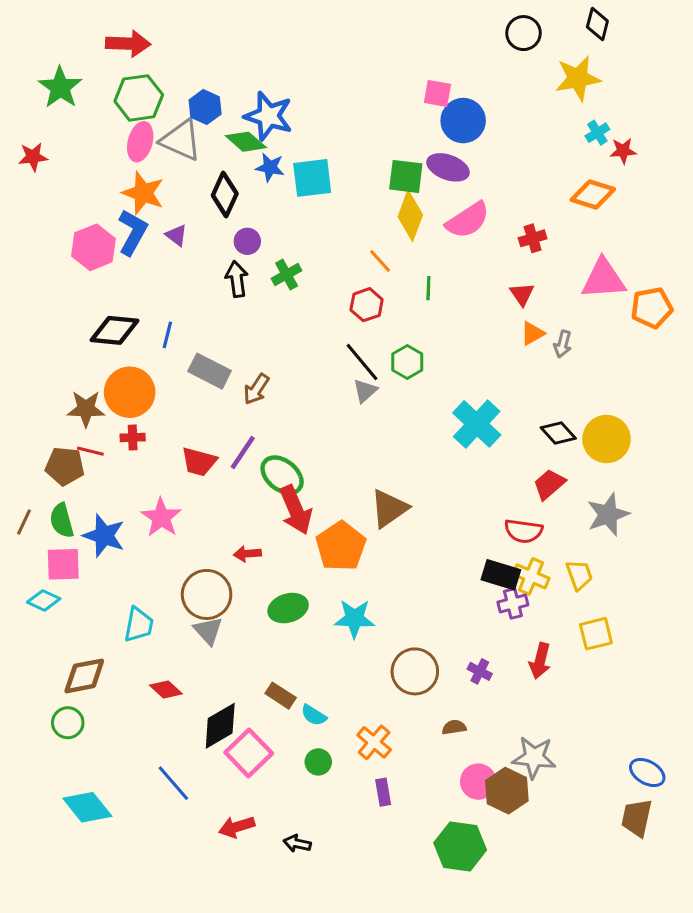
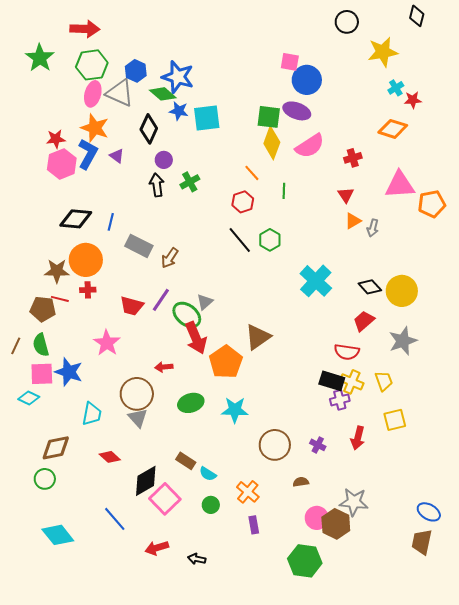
black diamond: (597, 24) -> (417, 16), moved
red star: (33, 157) -> (56, 139), moved
gray triangle: (365, 391) -> (205, 302), moved
blue star: (104, 536) -> (69, 372), moved

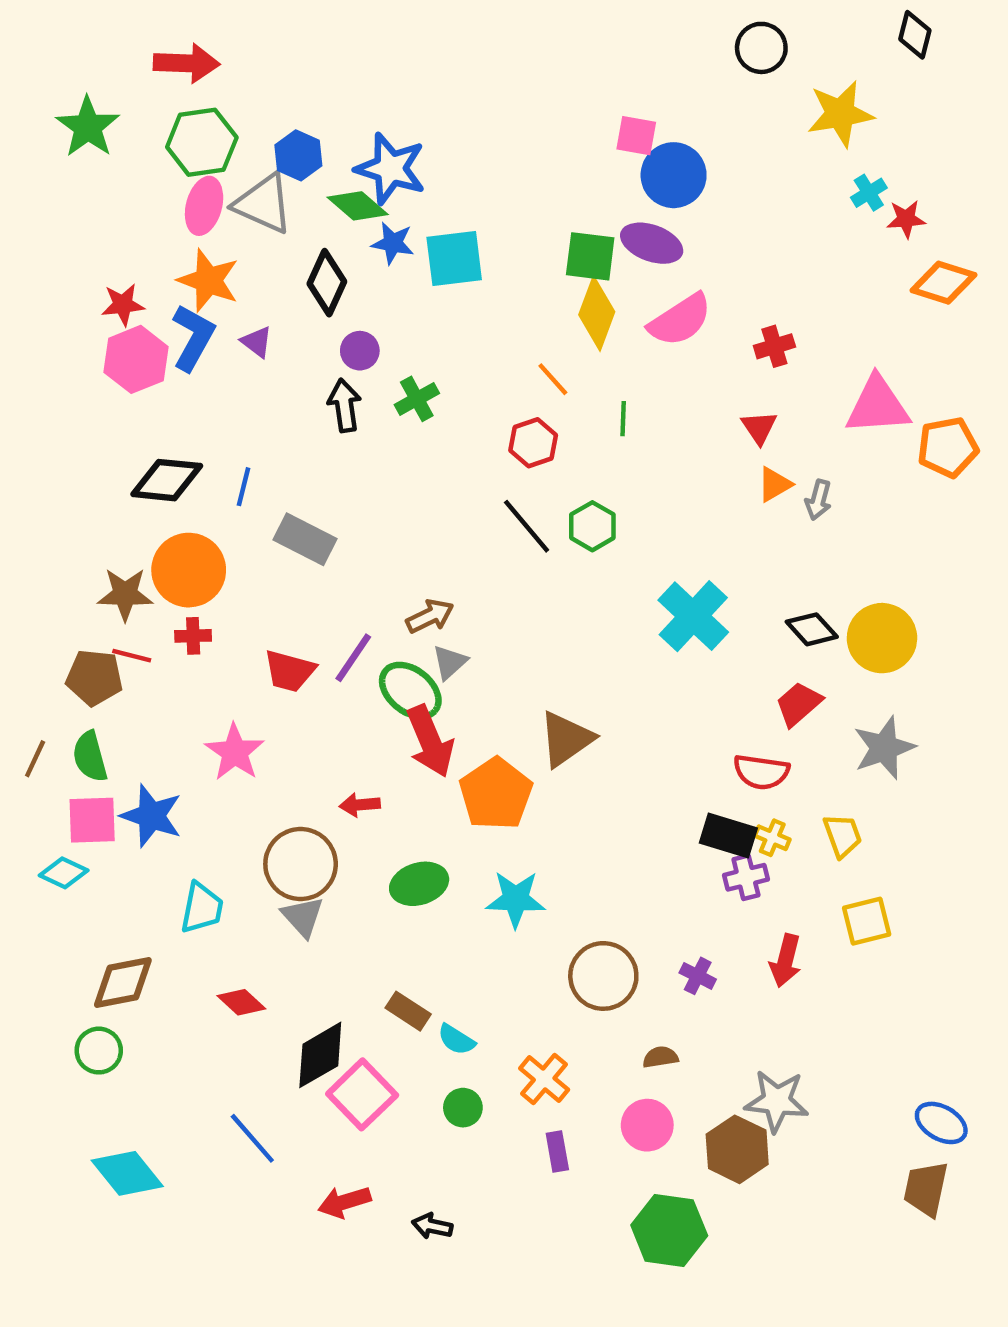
orange diamond: (393, 129) -> (943, 283), moved
brown arrow: (170, 258) -> (430, 616), moved, turned -150
yellow cross: (352, 382) -> (772, 838), size x0.7
pink circle: (317, 518) -> (647, 1125), moved

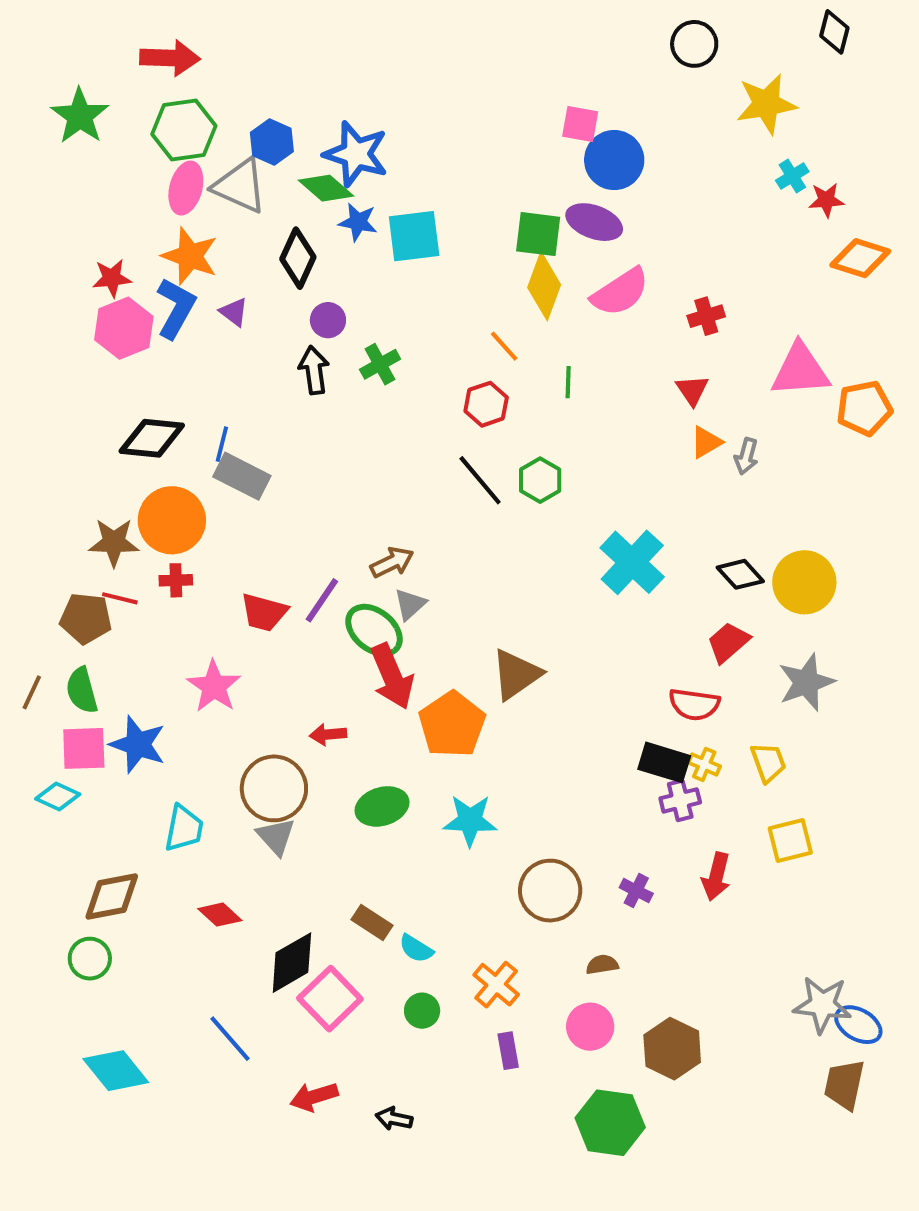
gray rectangle: (305, 539) -> (242, 476), moved
gray star: (777, 1101) -> (822, 1005), moved

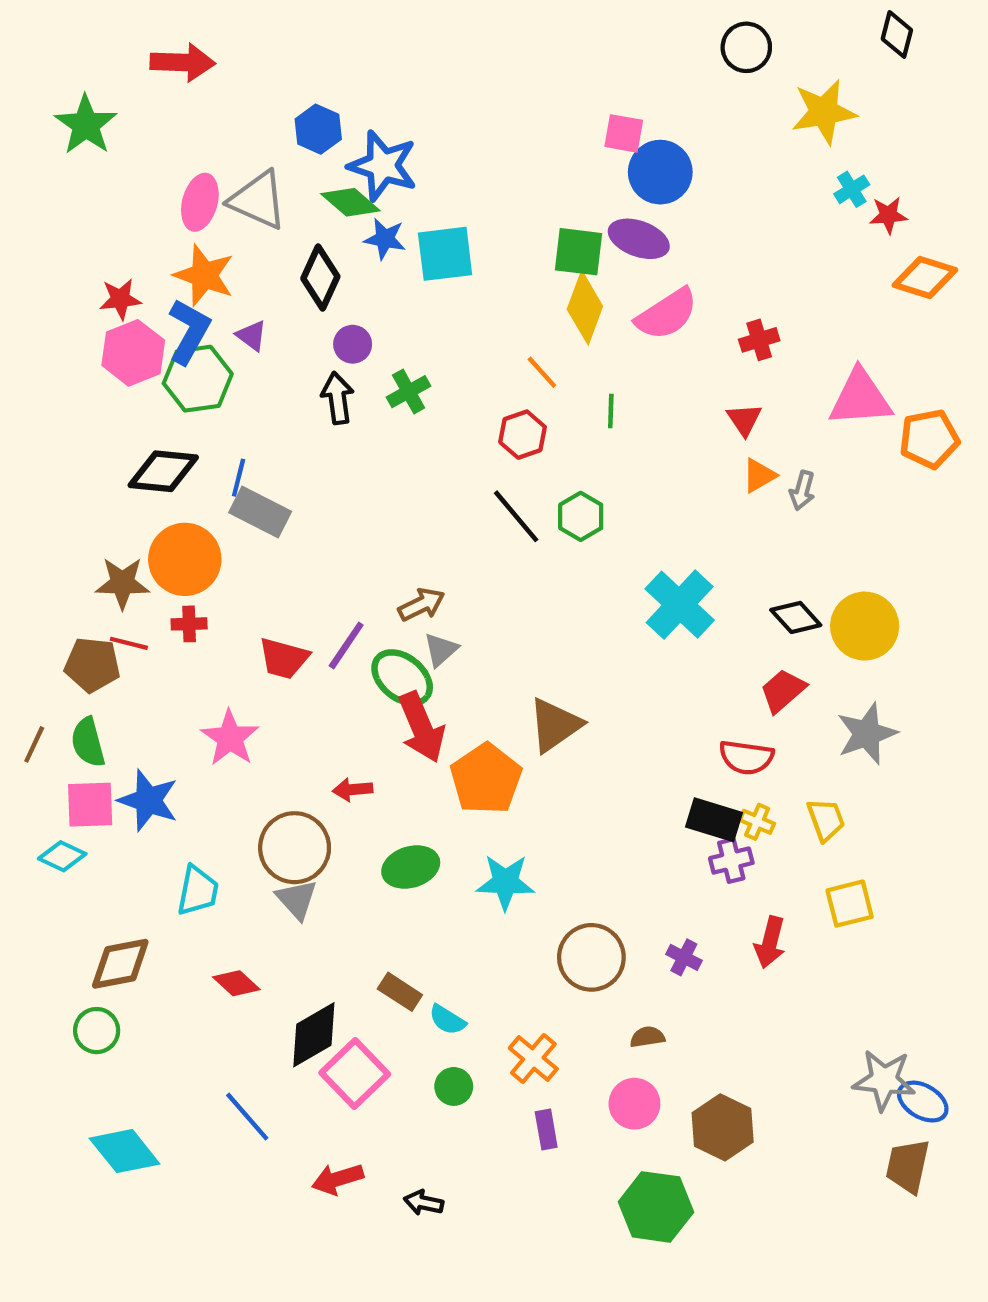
green hexagon: (184, 130) -> (198, 379), moved
blue hexagon: (272, 142) -> (318, 129), moved

